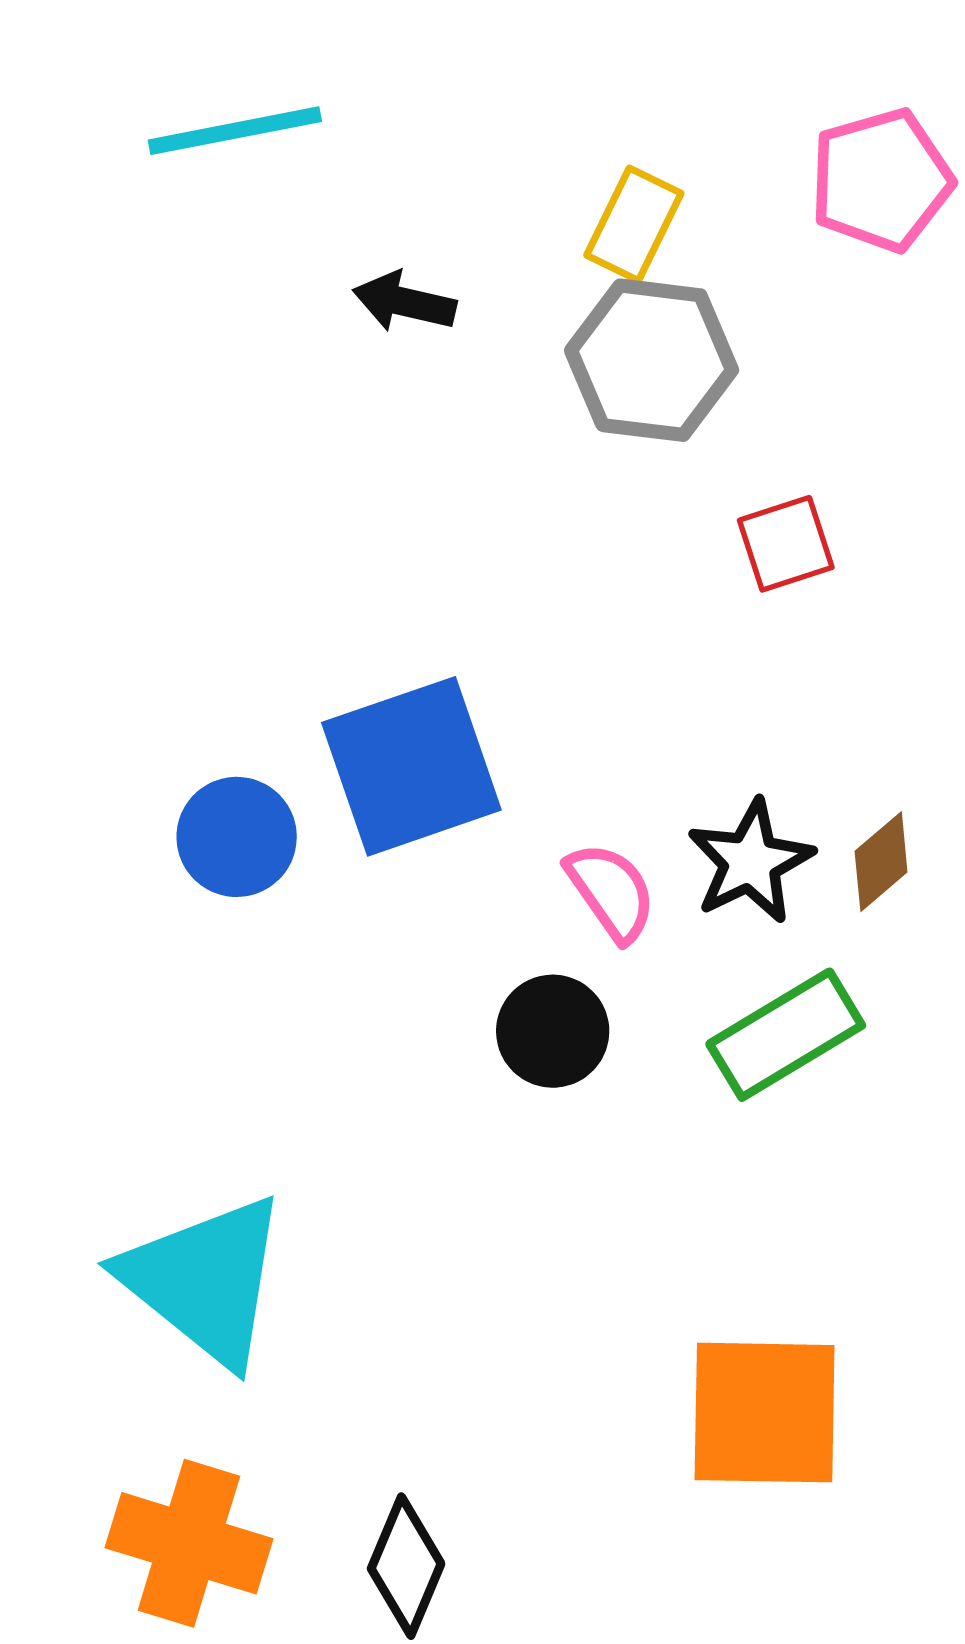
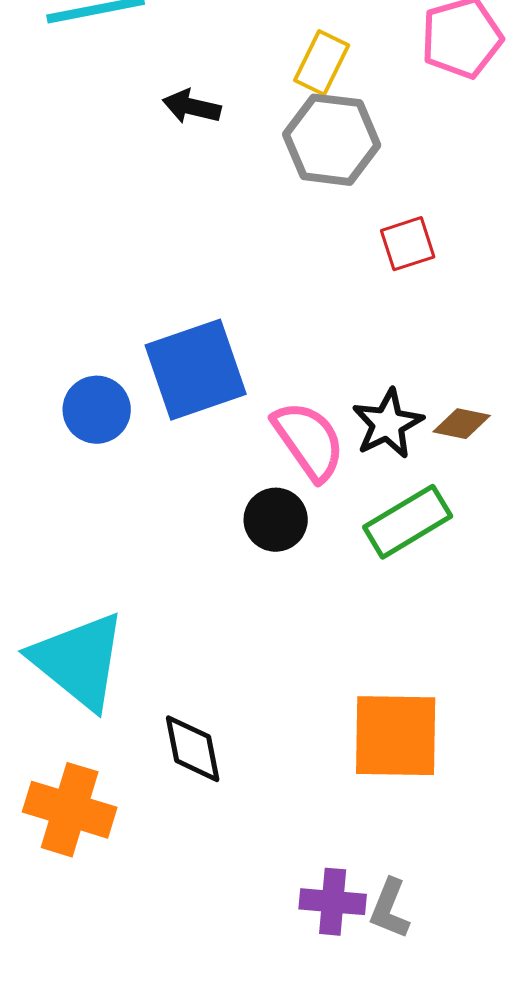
brown diamond: (881, 862) -> (462, 424), turned 52
pink semicircle: (611, 892) -> (309, 441), size x1.4
black diamond: (406, 1566) -> (193, 749), moved, turned -34

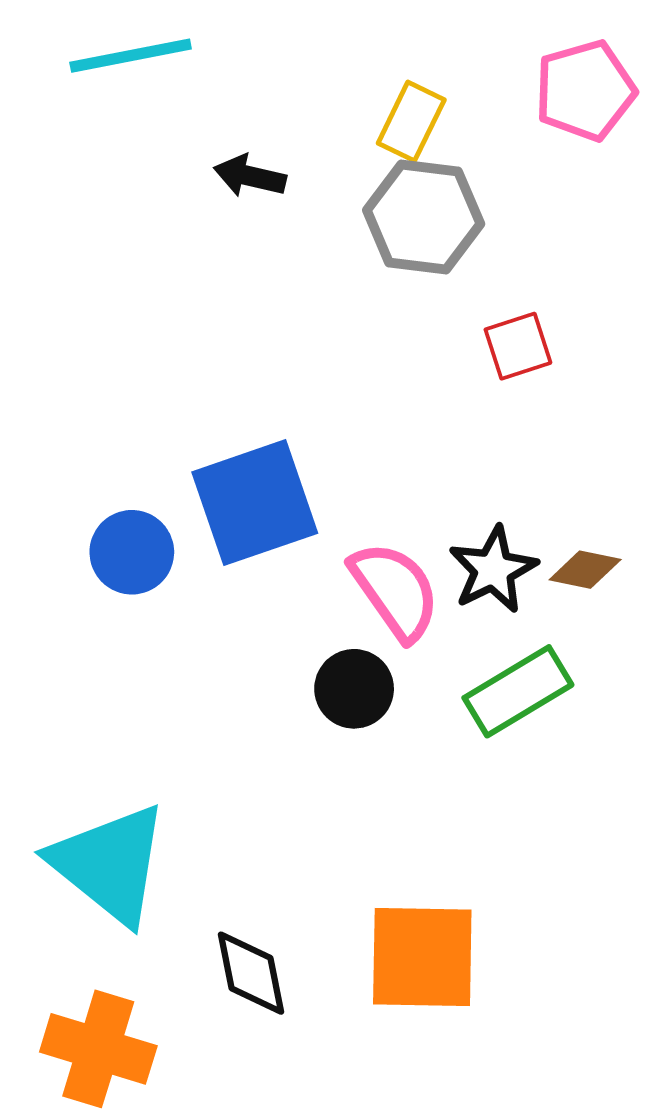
orange square: (396, 736) -> (422, 957), moved

